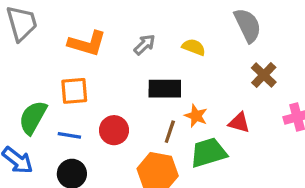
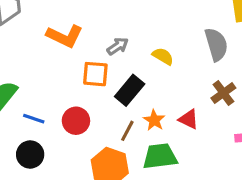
black rectangle: (165, 89) -> (130, 90), turned -60
orange square: (74, 91) -> (95, 74), moved
red triangle: (239, 123) -> (189, 119), moved

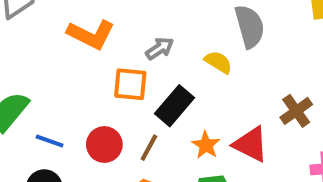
gray semicircle: (216, 44) -> (250, 26), moved
red triangle: (189, 119) -> (251, 144), size x1.4
brown line: (127, 131) -> (149, 148), moved

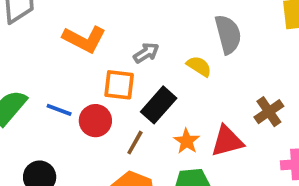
blue line: (50, 141) -> (59, 110), moved
red triangle: (251, 144) -> (227, 141), turned -42
red circle: (104, 145) -> (95, 121), moved

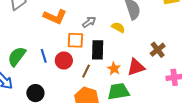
black rectangle: (159, 105) -> (98, 50), turned -36
blue line: (59, 110) -> (44, 56), turned 56

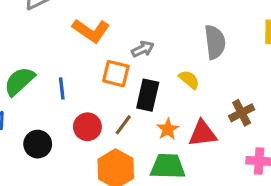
yellow semicircle: (118, 27) -> (189, 80), moved
red circle: (64, 61) -> (87, 127), moved

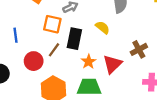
brown line: (123, 125) -> (54, 50), moved
red triangle: (202, 134) -> (112, 64), turned -36

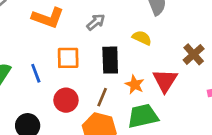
orange square: (52, 24) -> (68, 58), moved
brown line: (54, 50) -> (102, 97), moved

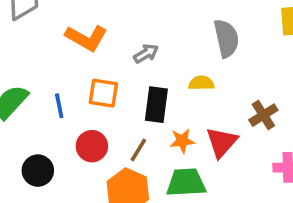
yellow semicircle: (142, 38) -> (201, 83), turned -36
orange star: (135, 85) -> (182, 141), turned 30

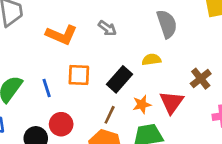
gray arrow: (146, 53) -> (107, 28), moved, turned 72
black rectangle: (156, 105) -> (120, 79), turned 40
red circle: (92, 146) -> (61, 124), moved

